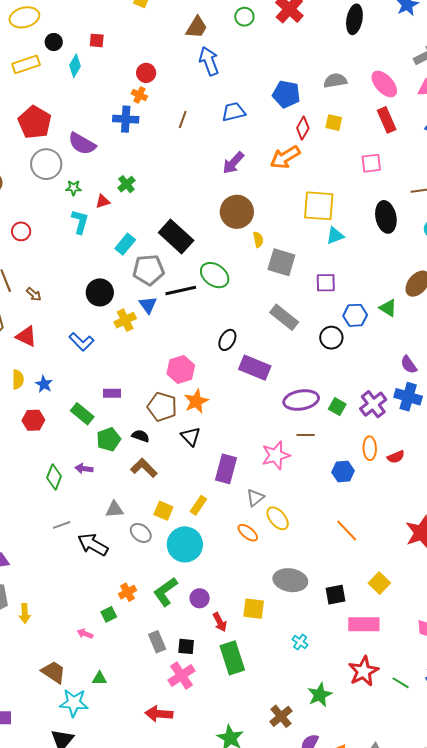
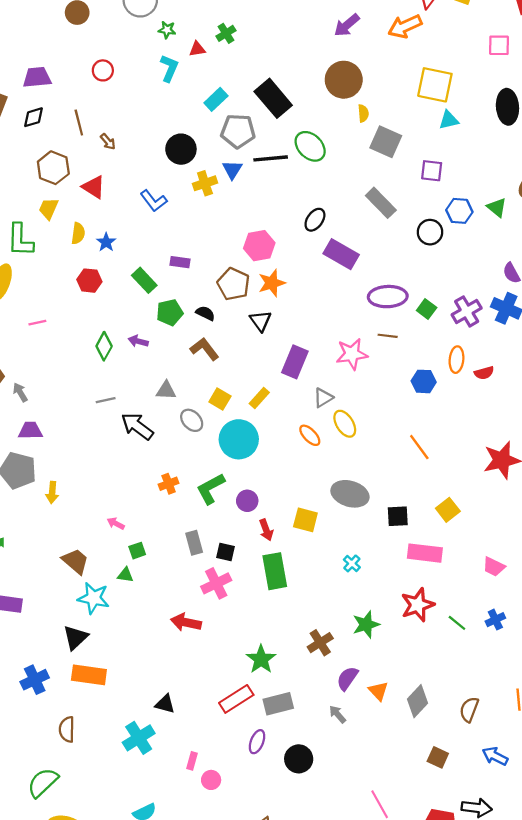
green square: (109, 614) -> (137, 551), moved

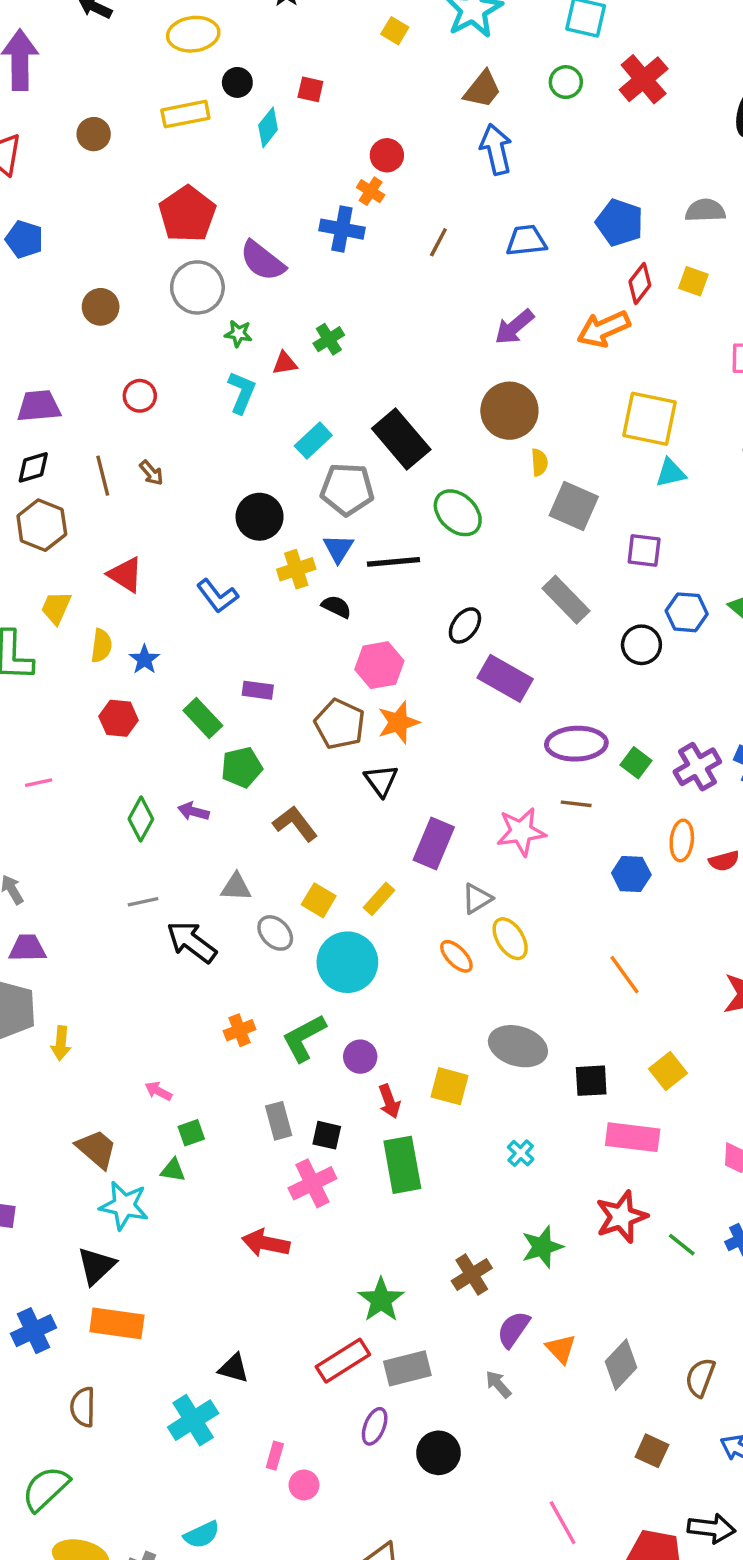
brown arrow: (108, 142) -> (151, 473), moved
black line: (271, 158) -> (393, 562), moved
brown hexagon: (53, 168) -> (42, 525), moved
black semicircle: (205, 313) -> (336, 607), moved

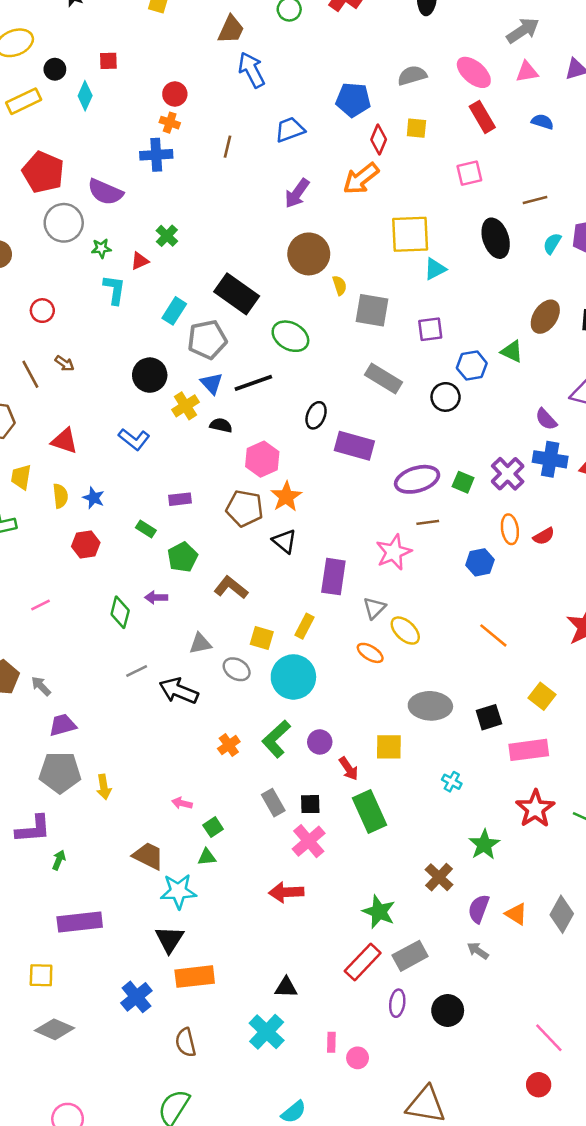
green rectangle: (203, 718) -> (146, 529), size x0.7

